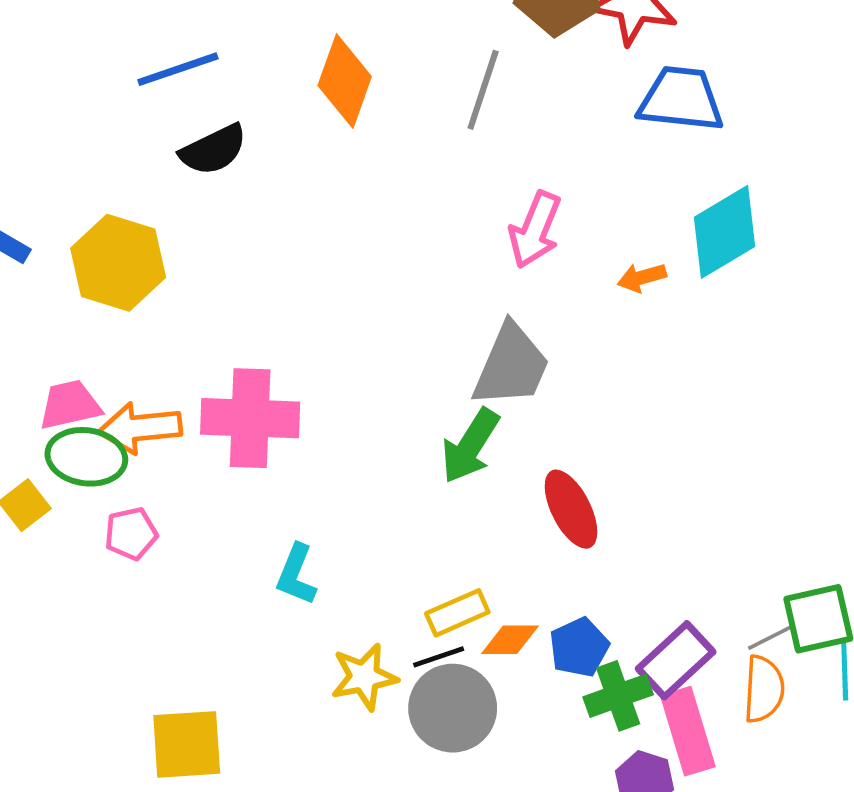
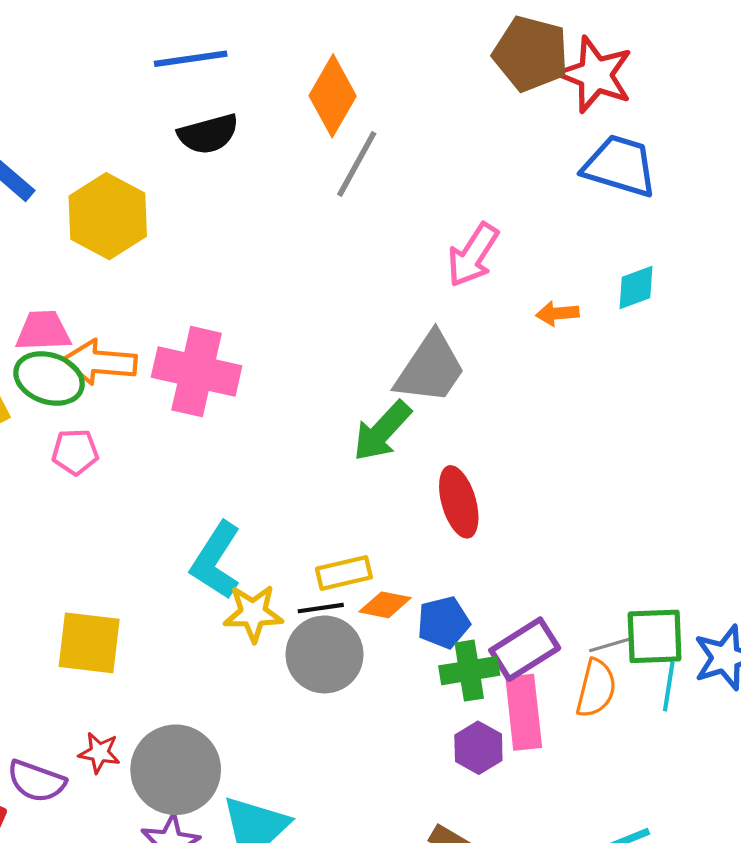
gray line: (483, 90) -> (357, 164), moved
cyan diamond: (725, 232) -> (636, 287), size x0.6
cyan L-shape: (296, 575) -> (216, 561), moved, size x1.4

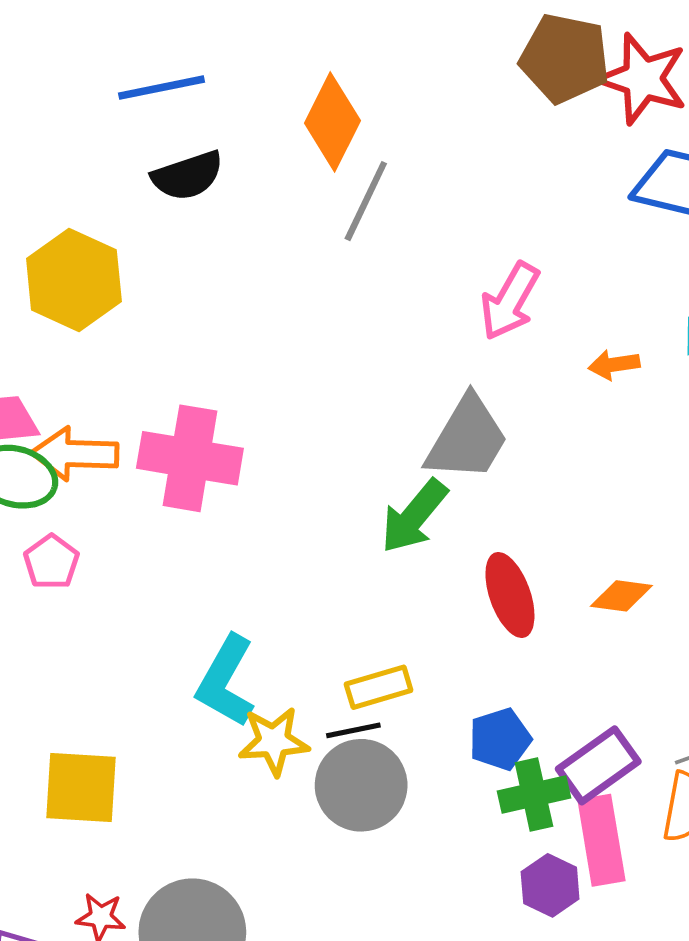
pink pentagon: (75, 452) -> (51, 562), turned -30
orange diamond: (385, 605) -> (621, 596), moved

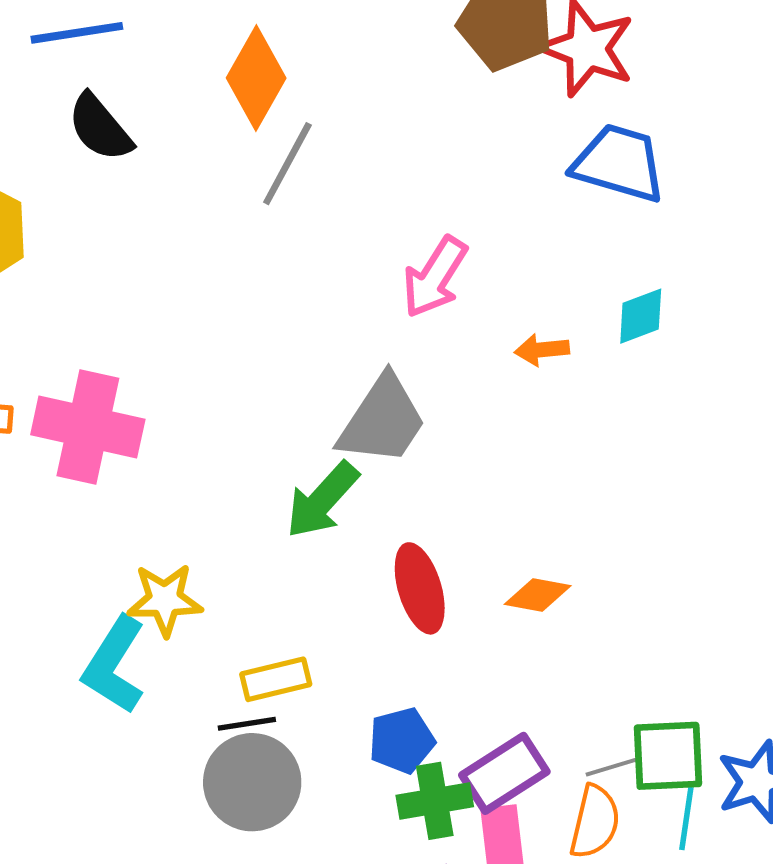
black semicircle: (188, 176) -> (100, 128), turned 66
yellow star: (274, 741) -> (165, 600), moved

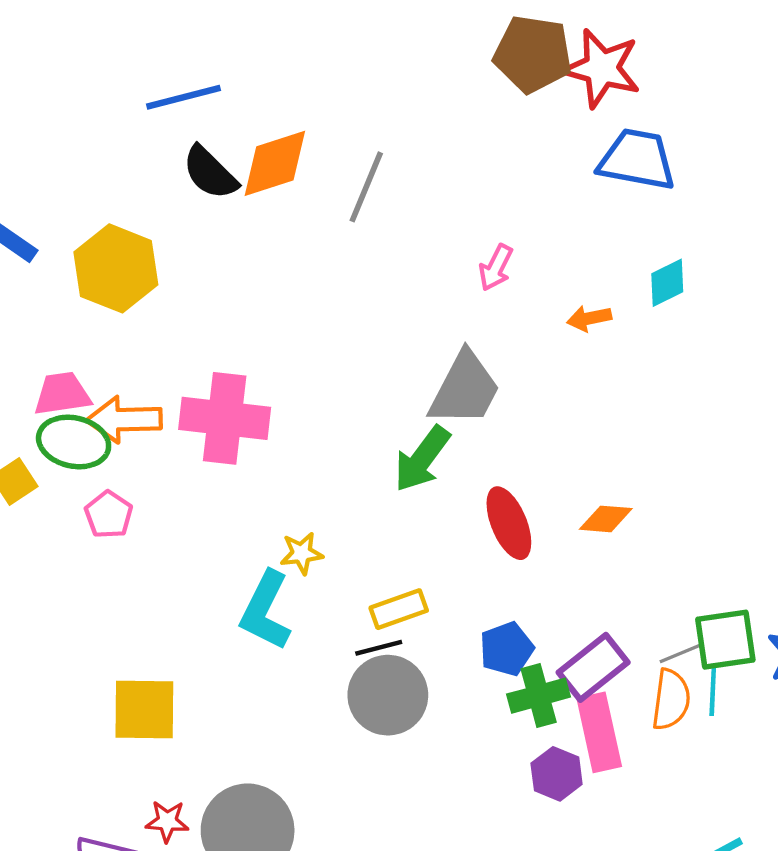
orange diamond: (256, 78) -> (275, 163), moved, turned 48
pink arrow: (435, 277) -> (496, 268), size x0.7
yellow star: (165, 600) -> (302, 553), size x0.7
cyan line: (686, 819) -> (713, 690), moved

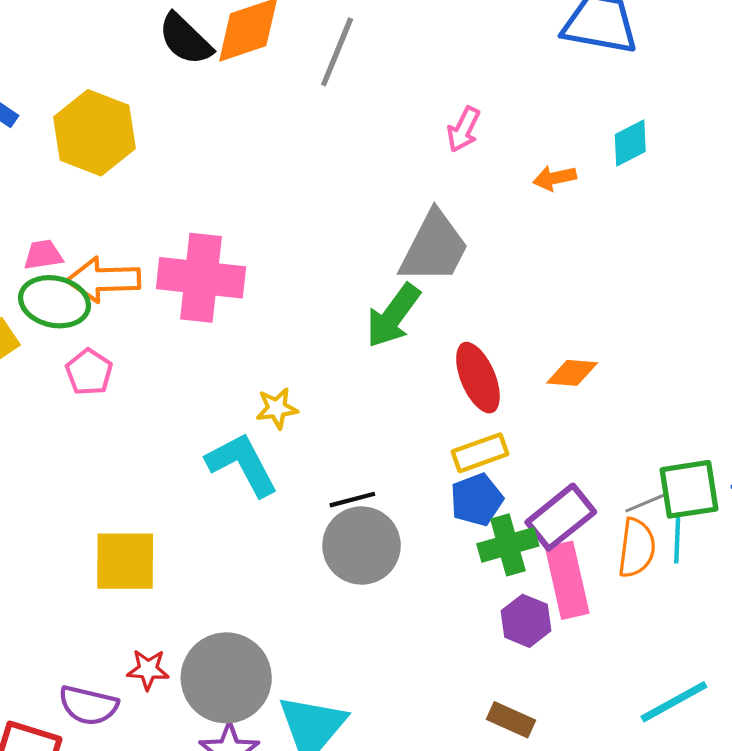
pink trapezoid: (62, 394) -> (43, 255), size x0.7
yellow rectangle: (399, 609) -> (480, 453), moved
cyan L-shape: (266, 611) -> (242, 464), turned 126

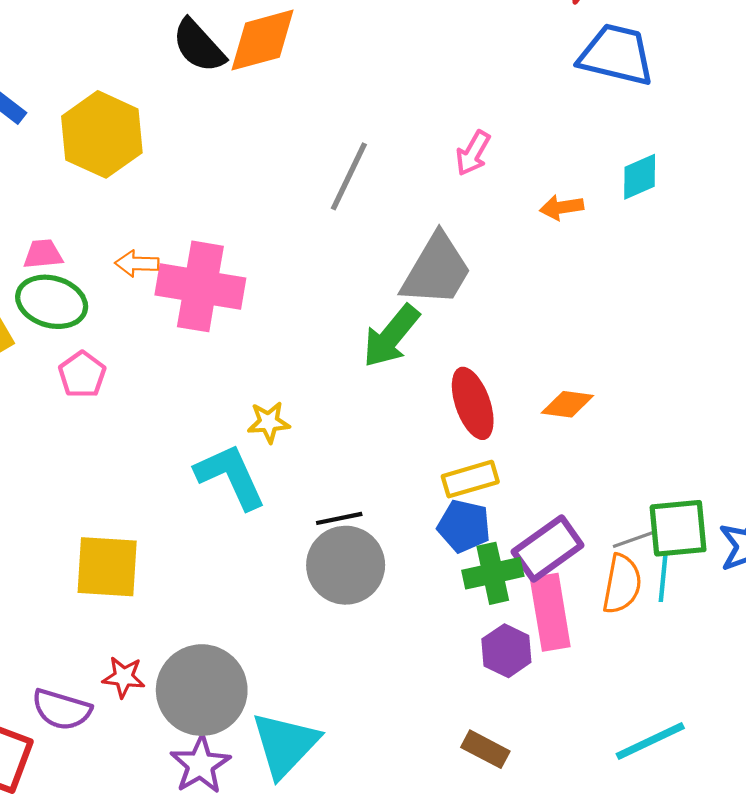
gray line: (337, 52) -> (349, 176), moved
orange arrow: (104, 280) -> (137, 264), moved, size x0.6
blue pentagon: (477, 500) -> (464, 526), turned 30

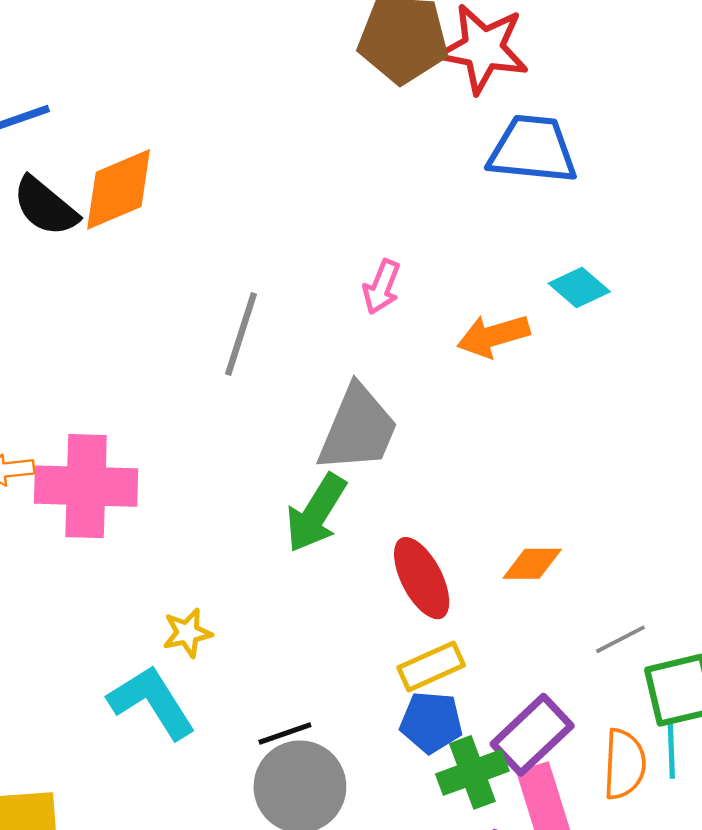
cyan diamond: (640, 177) -> (579, 287), turned 72
orange arrow: (562, 207) -> (493, 336), size x1.4
gray line: (635, 539) -> (620, 639), moved

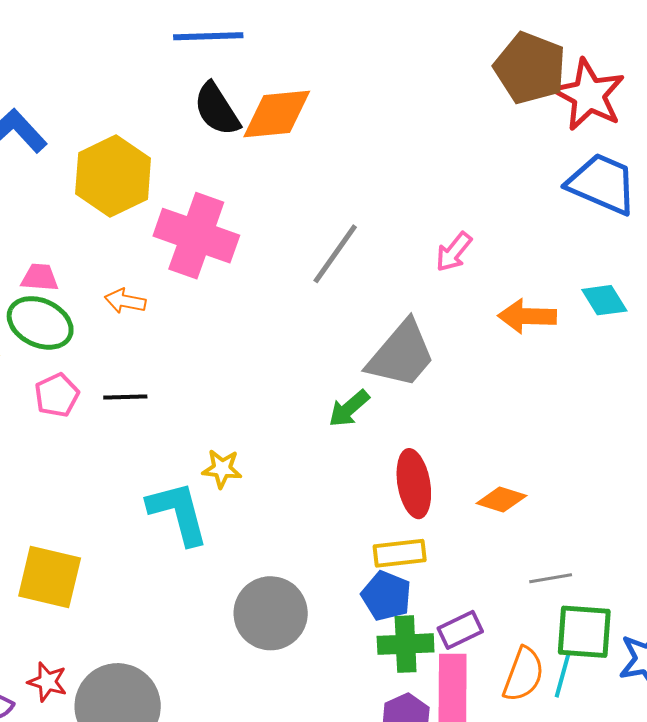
pink cross: (86, 486) -> (196, 236), moved
green arrow: (316, 513) -> (349, 408), size x0.7
black line: (285, 733) -> (125, 397), moved
purple rectangle: (532, 735) -> (460, 630), size x0.7

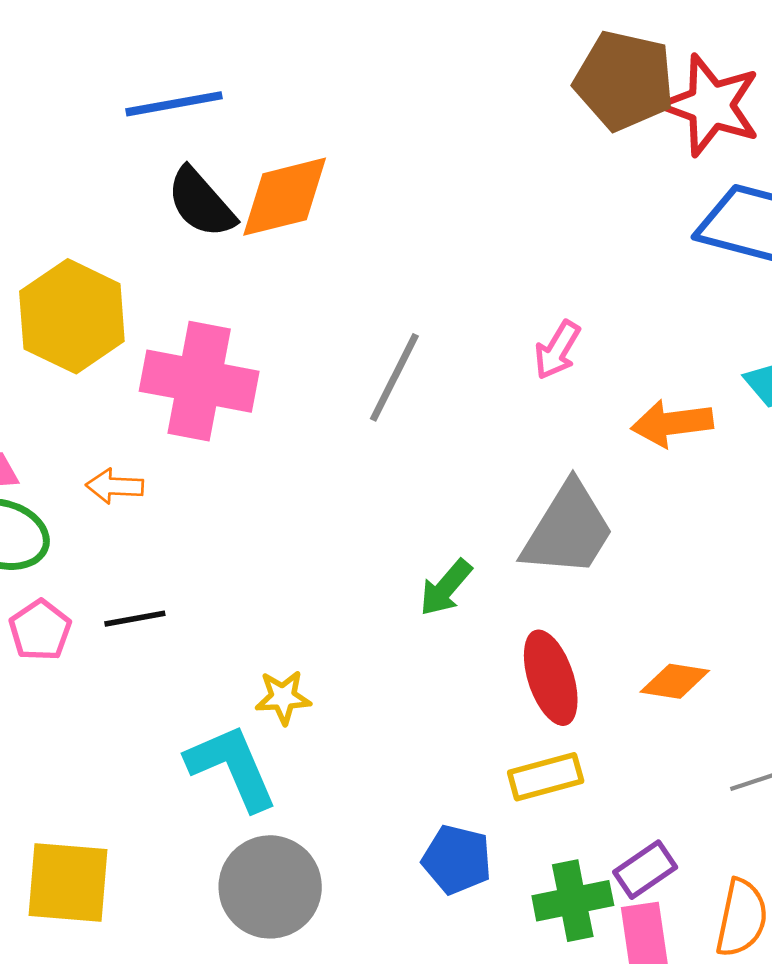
gray trapezoid: (401, 354) -> (568, 530), moved
blue pentagon: (386, 596) -> (457, 859), moved
gray circle: (271, 613) -> (270, 887), moved

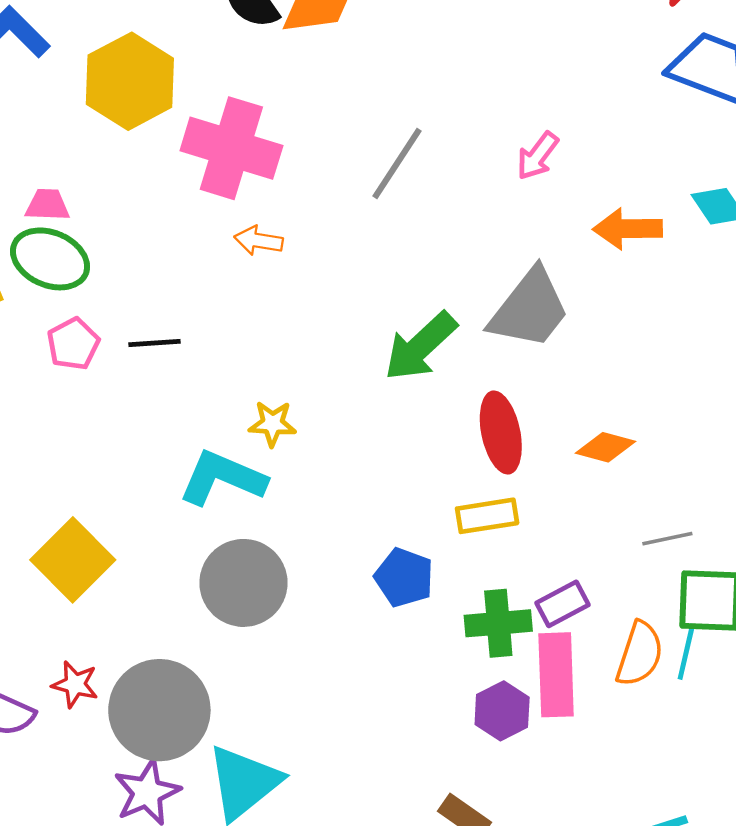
orange arrow: (115, 486) -> (259, 241), moved
green arrow: (446, 588) -> (420, 346), size x1.5
cyan L-shape: (232, 767) -> (222, 478), turned -50
yellow square: (68, 882) -> (73, 560), turned 34

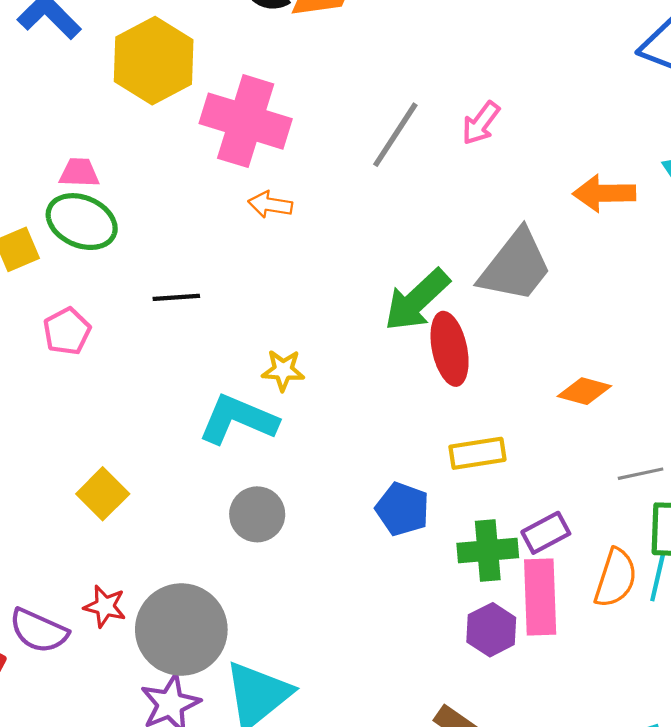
pink arrow: (538, 156) -> (481, 123), moved
pink pentagon: (73, 344) -> (67, 331), moved
red ellipse: (501, 433) -> (450, 349), moved
yellow square: (73, 560) -> (103, 494), size x0.7
gray circle: (243, 583) -> (257, 514), size x0.7

